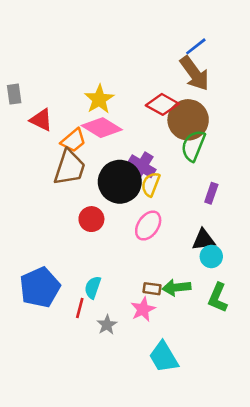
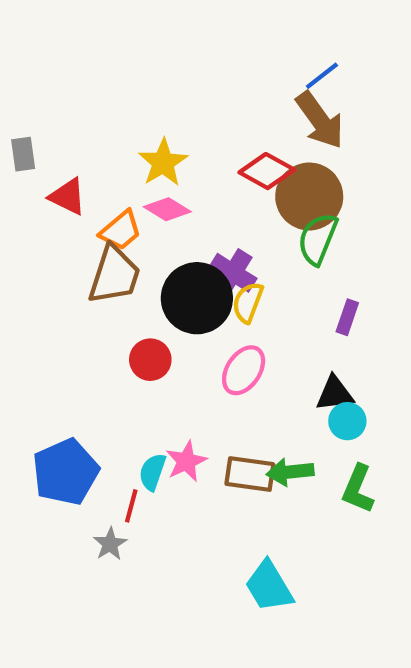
pink diamond: (102, 128) -> (167, 209), size x0.7
brown rectangle: (152, 289) -> (250, 474), size x1.6
pink star: (143, 309) -> (186, 461), moved
gray star: (107, 325) -> (110, 544), moved

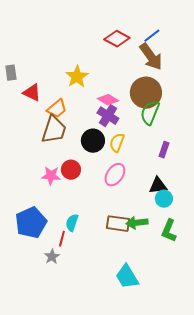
red diamond: (267, 171) -> (117, 39), moved
pink diamond: (167, 209) -> (108, 100), moved
purple cross: (233, 273) -> (108, 116), moved
black circle: (197, 298) -> (93, 141), size x0.7
pink star: (186, 461) -> (51, 176), moved, turned 30

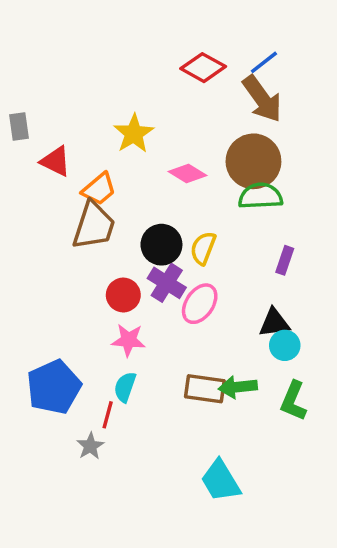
green semicircle: (150, 113) -> (260, 196), turned 65
purple cross: (108, 116) -> (167, 283), moved
pink star: (51, 176) -> (128, 340), moved

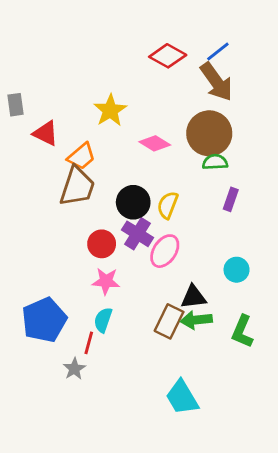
green semicircle: (260, 196) -> (215, 162), size x0.7
purple rectangle: (285, 260) -> (231, 199), moved
black triangle: (274, 323) -> (193, 297), moved
cyan circle: (285, 345) -> (237, 270), moved
brown rectangle: (205, 389) -> (169, 321), turned -72

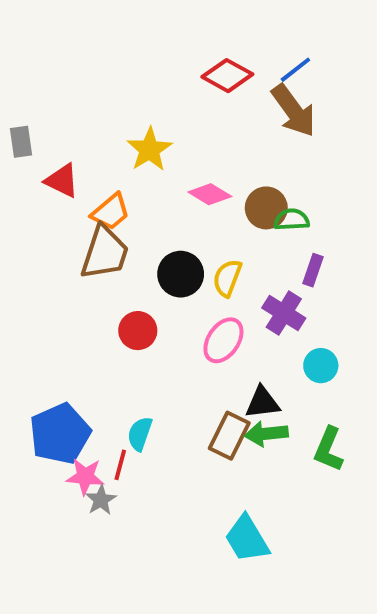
brown circle: (209, 133) -> (266, 208), moved, size x0.7
purple cross: (137, 234) -> (284, 313), moved
pink star: (106, 281) -> (85, 477), moved

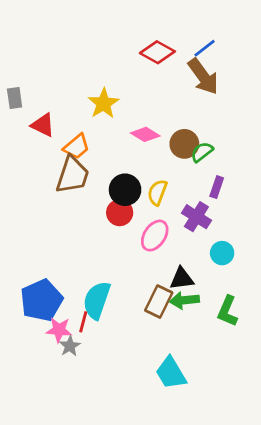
green semicircle: (292, 220) -> (202, 152), turned -35
red circle: (138, 331) -> (120, 213), moved
cyan semicircle: (140, 434) -> (97, 300), size x1.6

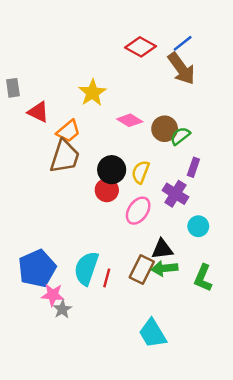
red line: (83, 322) -> (107, 278), moved

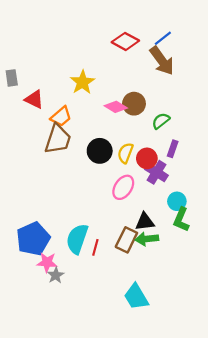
brown circle: (165, 129) -> (134, 104), moved
red circle: (107, 190) -> (147, 158), moved
green L-shape: (203, 278) -> (181, 220), moved

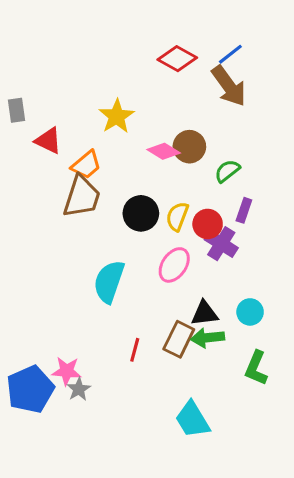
cyan circle: (177, 201) -> (250, 312), moved
green L-shape: (181, 220) -> (256, 368), moved
blue pentagon: (33, 239) -> (30, 389), moved
cyan semicircle: (77, 239) -> (109, 282), moved

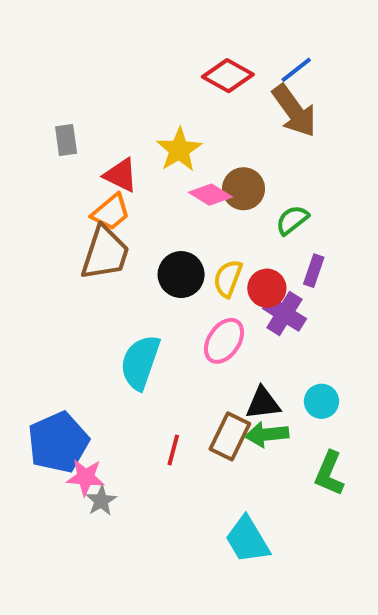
gray rectangle: (17, 110) -> (66, 140), moved
yellow star: (117, 116) -> (179, 150), moved
red triangle: (48, 141) -> (121, 175), moved
blue pentagon: (30, 389) -> (58, 442), moved

